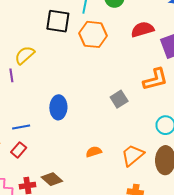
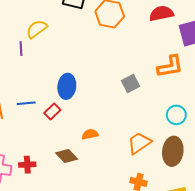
red rectangle: (19, 150) -> (52, 112), moved
orange semicircle: (94, 152) -> (90, 134), moved
brown diamond: (52, 179) -> (67, 156), moved

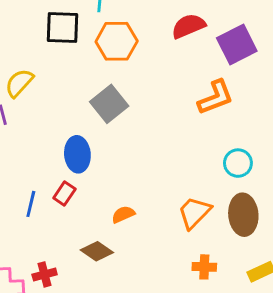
gray square: (131, 84) -> (109, 104), moved, size x1.4
blue line: (26, 103) -> (31, 204), moved, turned -60

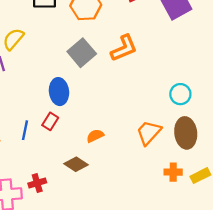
orange L-shape: (216, 97) -> (124, 48), moved
orange cross: (204, 267) -> (173, 172), moved

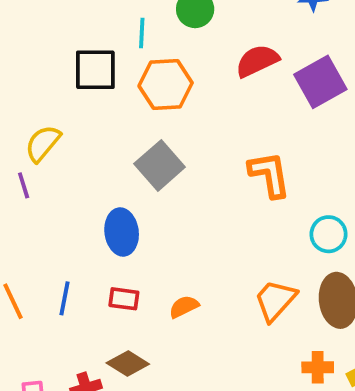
orange L-shape: (124, 48) -> (269, 175), moved, turned -76
red rectangle: (50, 121) -> (124, 299), moved, turned 66
brown diamond: (76, 164) -> (128, 363), moved

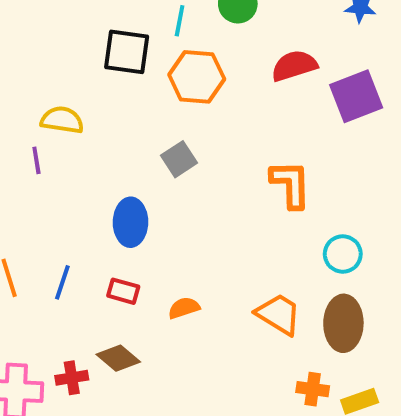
yellow semicircle: (43, 143) -> (62, 120), turned 51
gray square: (160, 165) -> (179, 159), size x0.7
orange trapezoid: (275, 300) -> (279, 314), turned 72

